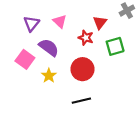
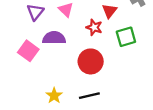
purple semicircle: (49, 47) -> (54, 38), turned -36
yellow star: (49, 76) -> (54, 96), moved

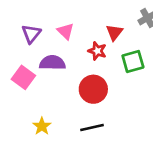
yellow star: (54, 96) -> (42, 126), moved

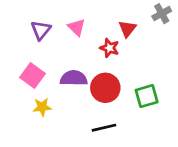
green square: (133, 61) -> (147, 96), moved
purple semicircle: (52, 63) -> (74, 78), moved
yellow star: (42, 126) -> (42, 107), moved, turned 30

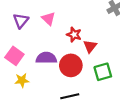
red triangle: (127, 29) -> (90, 46), moved

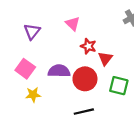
pink triangle: (48, 19) -> (73, 24), moved
green square: (103, 72) -> (119, 86), turned 30

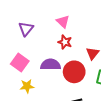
red star: (88, 46) -> (65, 42), moved

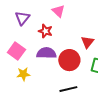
red star: (65, 42) -> (45, 31), moved

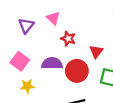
pink triangle: (58, 11) -> (53, 18), moved
red star: (45, 31) -> (68, 39), moved

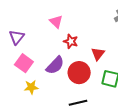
purple triangle: (26, 26) -> (17, 37), moved
purple semicircle: (52, 63) -> (55, 65), turned 132

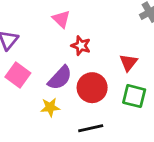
red triangle: (98, 54) -> (129, 62), moved
yellow star: (31, 87) -> (50, 107), moved

